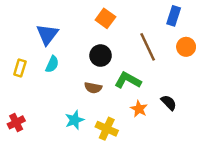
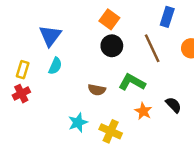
blue rectangle: (174, 16) -> (167, 17), moved
black circle: (101, 56) -> (112, 46), moved
red cross: (16, 122) -> (21, 94), moved

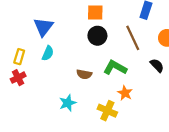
orange square: (109, 19) -> (95, 13), turned -35
black semicircle: (173, 105) -> (157, 65), moved
yellow cross: (111, 131) -> (107, 111), moved

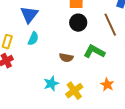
orange star: (125, 93) -> (107, 85), moved
yellow cross: (107, 111) -> (74, 91), moved, turned 30

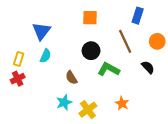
black circle: (78, 23) -> (91, 51), moved
brown semicircle: (66, 58) -> (71, 78), moved, turned 48

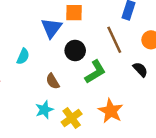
blue triangle: (41, 31) -> (51, 28), moved
green L-shape: (109, 69) -> (95, 72), turned 120
orange star: (122, 103) -> (111, 111), size x1.5

